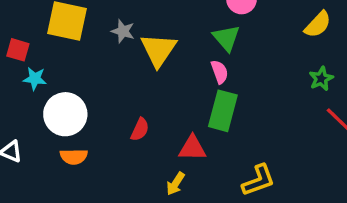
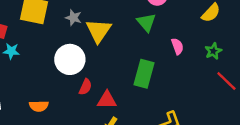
pink semicircle: (220, 72) -> (177, 46), moved
white circle: (65, 114) -> (70, 59), moved
red triangle: (192, 148) -> (107, 100), moved

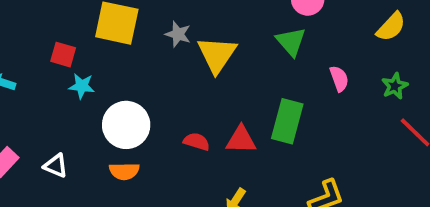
white circle: (70, 59) -> (126, 125), moved
red semicircle: (85, 87) -> (197, 142), turned -98
red triangle: (107, 100) -> (241, 140), moved

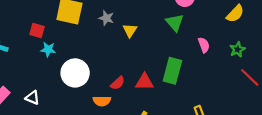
yellow triangle: (217, 55) -> (130, 30), size x0.6
red semicircle: (197, 142) -> (118, 83), turned 120
orange semicircle: (124, 171) -> (102, 101), moved

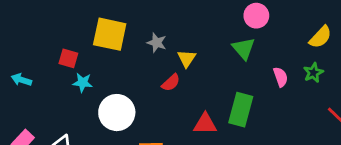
green star: (237, 49) -> (313, 73), moved
red semicircle: (118, 83) -> (171, 83), moved

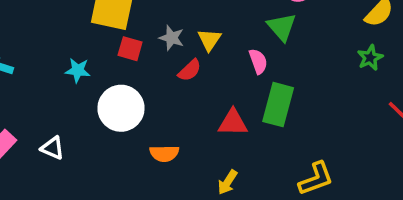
gray star: (157, 43) -> (172, 38), moved
red square: (68, 58) -> (130, 49), moved
pink semicircle: (281, 77) -> (258, 61), moved

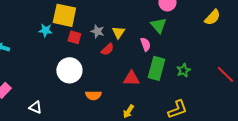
green star: (370, 58) -> (183, 70), moved
cyan star: (78, 70) -> (45, 30), moved
white triangle: (52, 148) -> (35, 107), moved

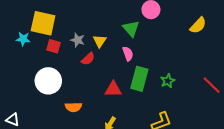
green triangle: (158, 25) -> (131, 28), moved

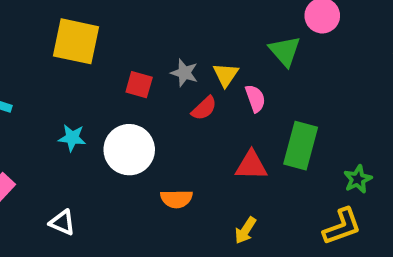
yellow square: (43, 23) -> (76, 41), moved
cyan star: (23, 39) -> (72, 138), moved
pink semicircle: (128, 54) -> (255, 98), moved
green star: (168, 81) -> (358, 179), moved

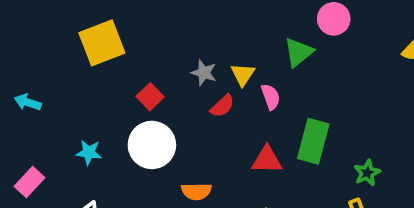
yellow square: (76, 41) -> (102, 43), turned -33
green triangle: (285, 51) -> (298, 52), turned 32
red square: (139, 85) -> (150, 97), moved, turned 30
cyan star: (72, 138) -> (89, 152), moved

